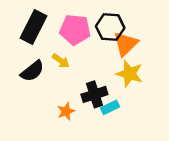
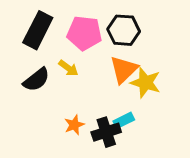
orange triangle: (126, 44) -> (124, 69), moved
black cross: (94, 94) -> (106, 132), moved

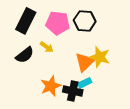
orange triangle: (124, 69) -> (85, 62), moved
orange star: (74, 125) -> (51, 86), size x1.5
black cross: (106, 132) -> (73, 91), turned 30

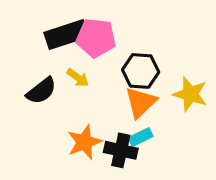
black rectangle: (26, 21) -> (66, 35), moved, turned 45
black hexagon: (85, 21) -> (141, 71), moved
yellow star: (100, 57) -> (190, 94), moved

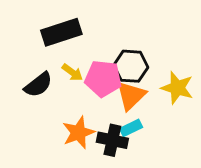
pink pentagon: (96, 38) -> (103, 79), moved

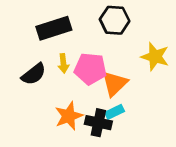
black hexagon: (131, 66) -> (115, 20), moved
yellow arrow: (72, 72) -> (63, 63), turned 48
yellow star: (177, 88) -> (155, 57), moved

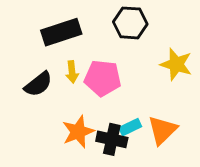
orange triangle: (115, 84) -> (162, 130), moved

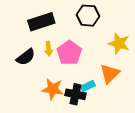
pink pentagon: (103, 78) -> (69, 53), turned 30
orange triangle: (162, 130) -> (110, 74), moved
orange star: (78, 132) -> (53, 89), turned 30

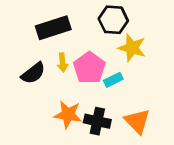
yellow star: (119, 44) -> (132, 48), moved
orange triangle: (110, 74) -> (137, 121), moved, turned -30
cyan rectangle: (88, 86) -> (113, 80), moved

